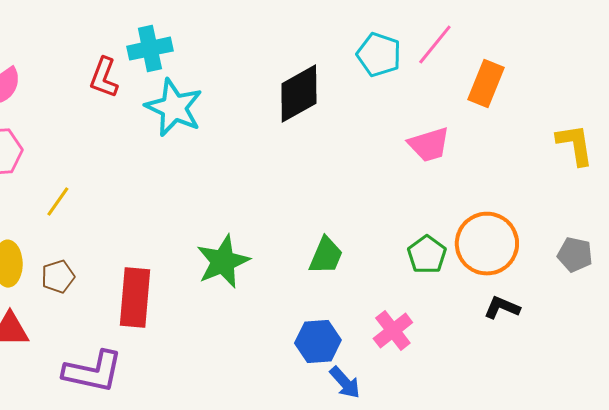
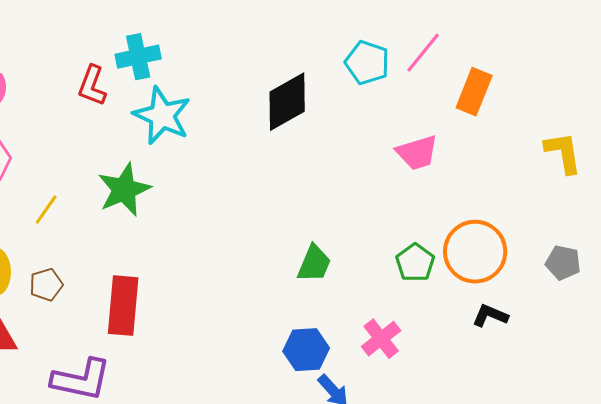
green star: (223, 262) -> (124, 190), moved

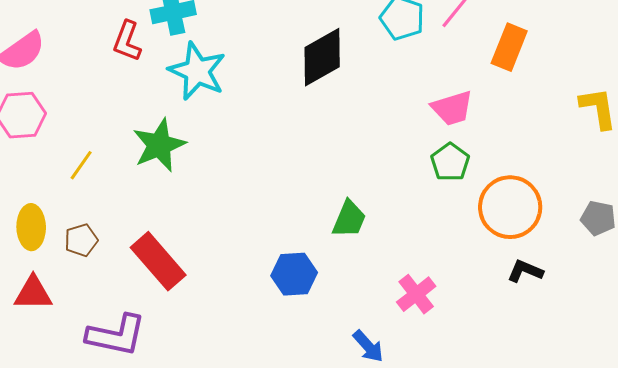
green pentagon: (415, 263) -> (450, 162), moved
red rectangle: (123, 306) -> (158, 261), turned -46
blue hexagon: (306, 350) -> (294, 274), moved

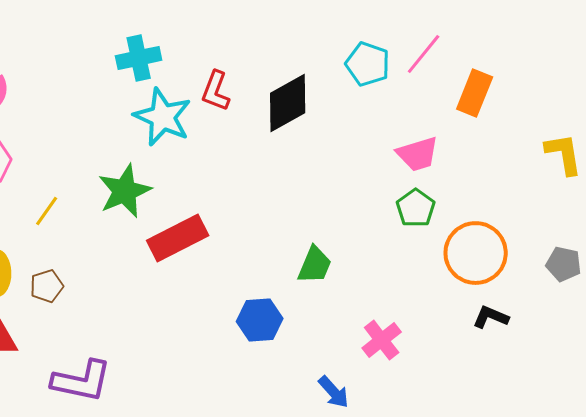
red L-shape: (127, 41) -> (216, 91), moved
red rectangle: (158, 261) -> (178, 238), moved, turned -76

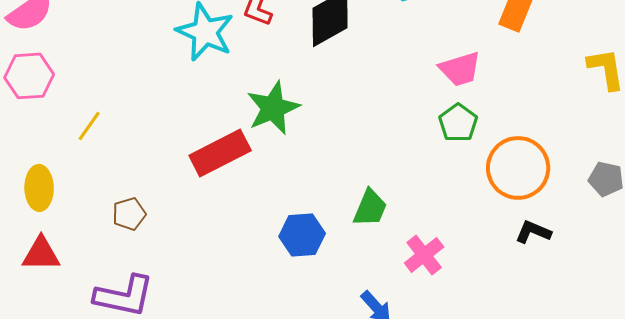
green star: (125, 191) -> (273, 108), moved
green trapezoid: (315, 265) -> (370, 208), moved
brown pentagon: (47, 286) -> (129, 214), moved

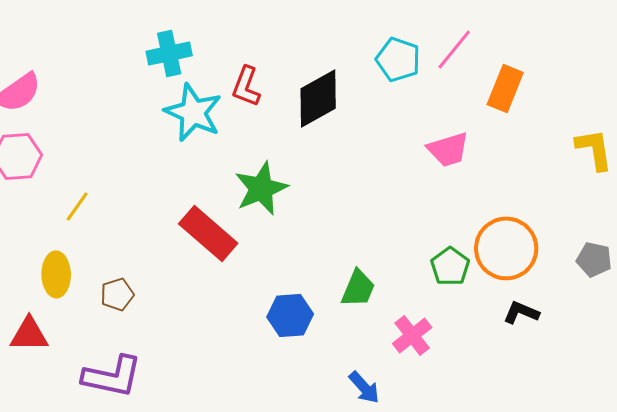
green pentagon: (458, 123) -> (450, 266), moved
red rectangle: (220, 153) -> (208, 233), turned 68
yellow ellipse: (39, 188) -> (56, 274), moved

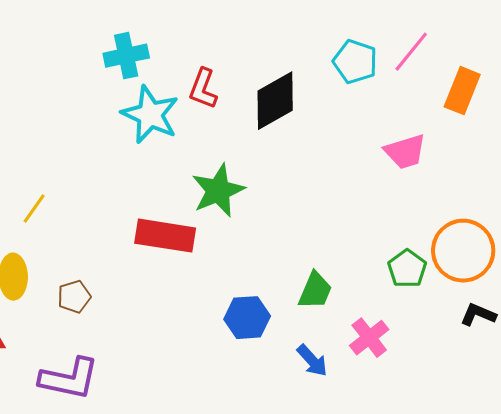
red rectangle: (208, 233) -> (165, 236), turned -32
blue arrow: (364, 387) -> (312, 361), moved

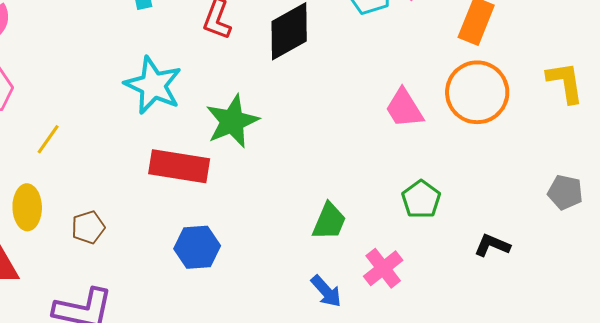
cyan star: (150, 115) -> (153, 85), moved
pink trapezoid: (405, 152) -> (404, 108), moved, turned 75
orange circle: (463, 251) -> (477, 92), moved
blue hexagon: (247, 318) -> (197, 247), moved

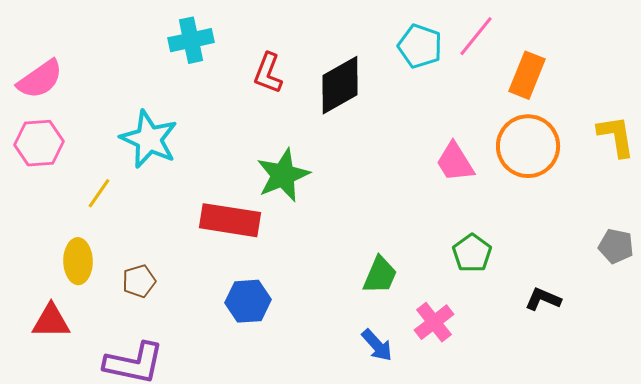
cyan star: (153, 85) -> (149, 139), moved

